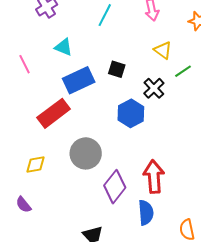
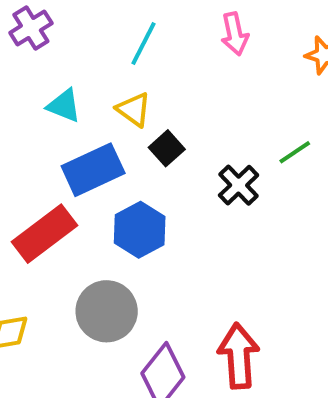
yellow triangle: (163, 50) -> (134, 109), moved
black square: (117, 69) -> (167, 148), turned 30
blue hexagon: (131, 113) -> (140, 230), moved

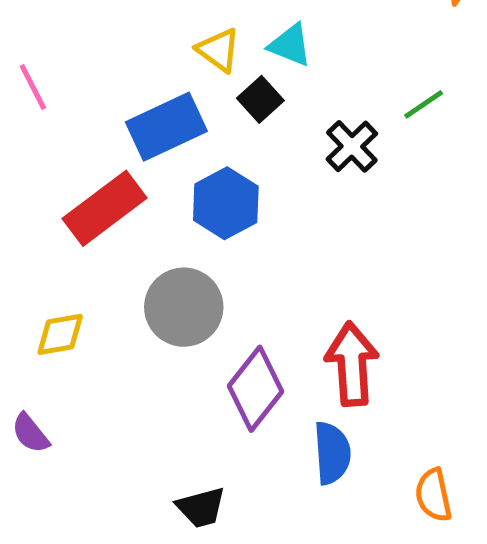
cyan triangle: (64, 106) -> (290, 45), moved

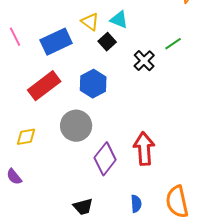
blue rectangle: (166, 127) -> (56, 42), moved
blue semicircle: (332, 453) -> (136, 204), moved, size x0.7
orange semicircle: (434, 495) -> (177, 202), size x1.5

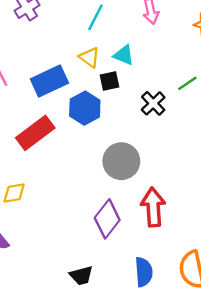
black square: (107, 42) -> (110, 81), turned 30
blue hexagon: (93, 84) -> (85, 108), moved
gray circle: (76, 126) -> (121, 161), moved
blue semicircle: (136, 204) -> (144, 272), size x1.4

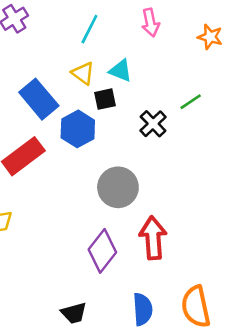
blue rectangle: (49, 81) -> (39, 99), turned 75

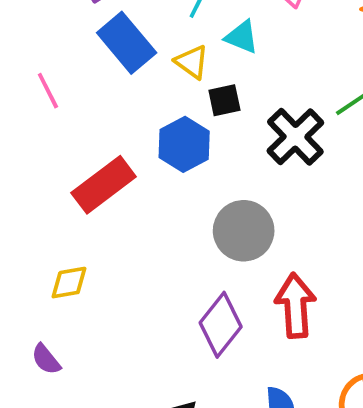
cyan triangle: (121, 71) -> (242, 37), moved
blue rectangle: (39, 99) -> (127, 43), moved
black cross: (153, 124) -> (295, 137), size x1.4

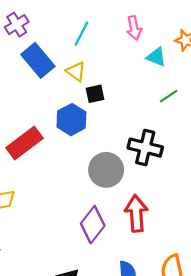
cyan triangle: (242, 37) -> (156, 57), moved
black cross: (295, 137) -> (145, 148), moved, turned -32

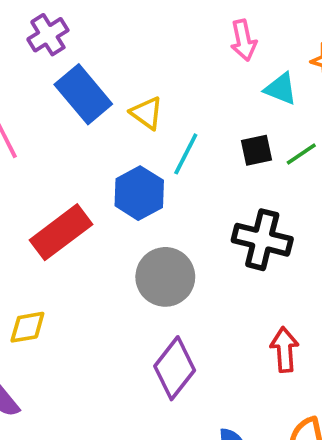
cyan line: (82, 34) -> (186, 154), moved
black square: (95, 94) -> (257, 150), moved
gray circle: (106, 170) -> (165, 277), moved
red arrow: (136, 213) -> (285, 350), moved, size x0.7

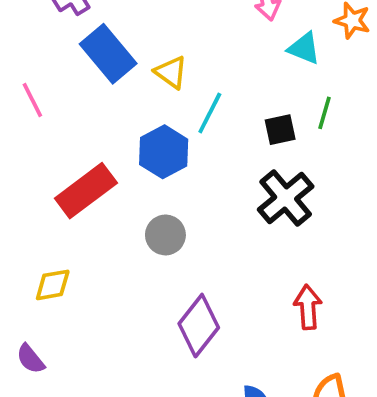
black square: (257, 150) -> (280, 130), moved
green line: (301, 154) -> (324, 113), turned -40
black cross: (262, 240) -> (286, 198), turned 36
gray circle: (165, 277) -> (165, 235), moved, size x0.7

